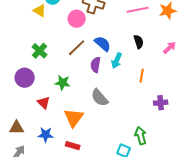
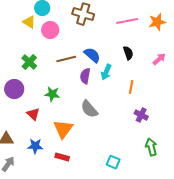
pink circle: (77, 19) -> (50, 30), moved
brown line: (77, 48) -> (66, 59), turned 30
purple cross: (161, 103) -> (141, 115), moved, turned 32
green arrow: (141, 136) -> (151, 147), moved

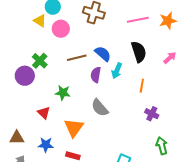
black semicircle: (128, 53) -> (139, 52), size x1.5
purple circle: (14, 89) -> (25, 76), moved

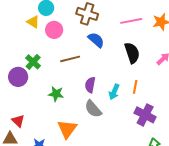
blue semicircle: (103, 54) -> (96, 40), moved
cyan arrow: (117, 71) -> (114, 92), moved
purple semicircle: (96, 75) -> (90, 85), moved
red triangle: (44, 113) -> (18, 121), moved
purple cross: (152, 114) -> (145, 115), size x1.5

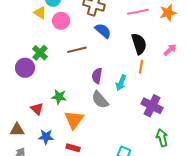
orange line: (135, 87) -> (141, 67), moved
green star: (56, 94) -> (59, 97), moved
red triangle: (18, 121) -> (37, 109), moved

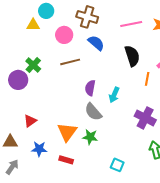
yellow triangle: (40, 13) -> (33, 25), turned -32
pink circle: (61, 21) -> (64, 35), moved
orange line: (141, 67) -> (147, 79), moved
green star: (59, 97) -> (90, 137), moved
red triangle: (37, 109) -> (30, 121), turned 40

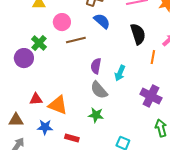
pink circle: (64, 35) -> (62, 22), moved
red triangle: (30, 121) -> (36, 99), turned 32
orange triangle: (67, 132) -> (58, 105), moved, turned -45

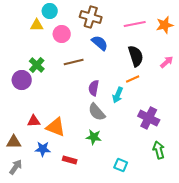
pink circle: (62, 22) -> (62, 34), moved
orange line: (153, 57) -> (133, 79), moved, turned 56

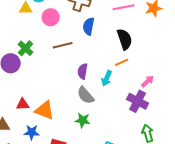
blue semicircle: (100, 43) -> (89, 26), turned -120
pink arrow: (167, 62) -> (148, 81), moved

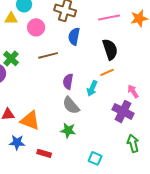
pink arrow: (148, 81) -> (133, 91), turned -80

